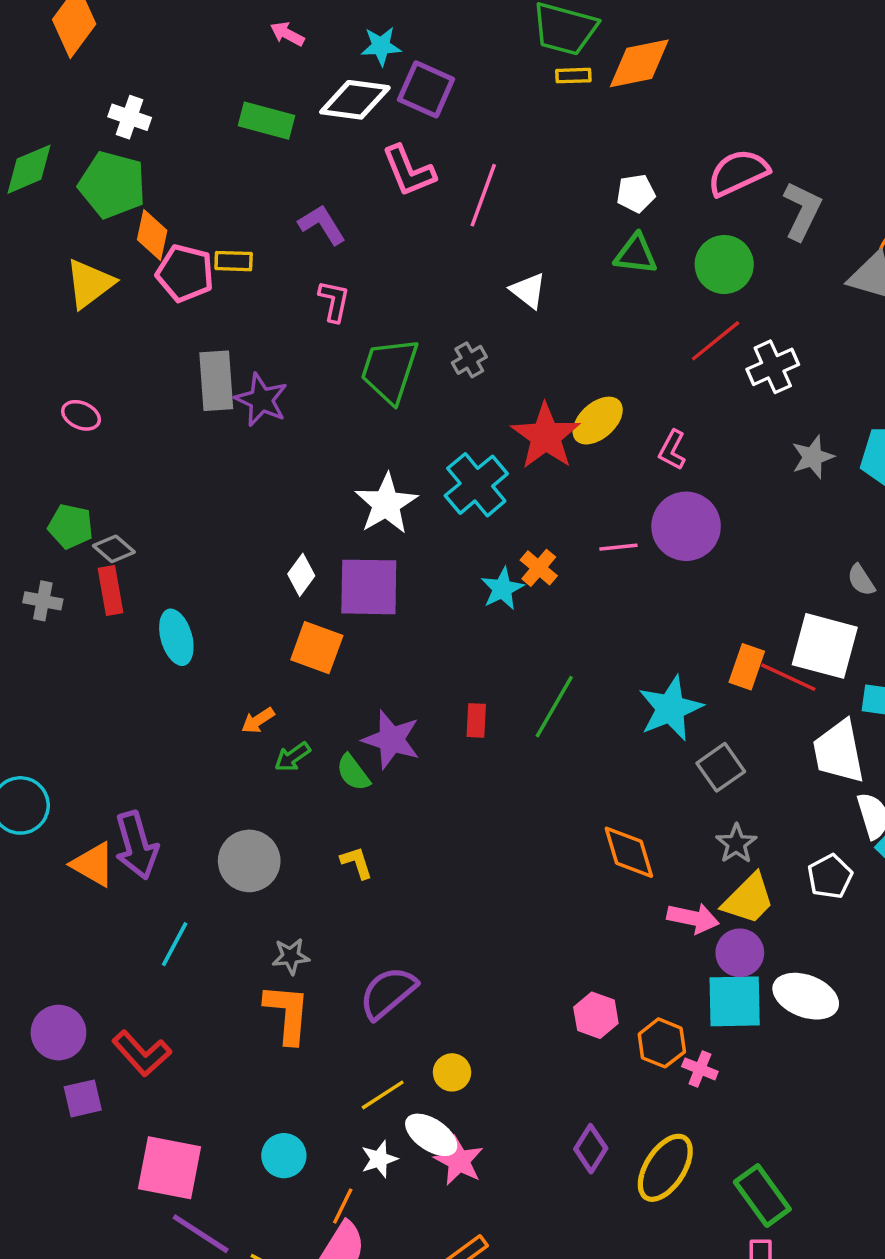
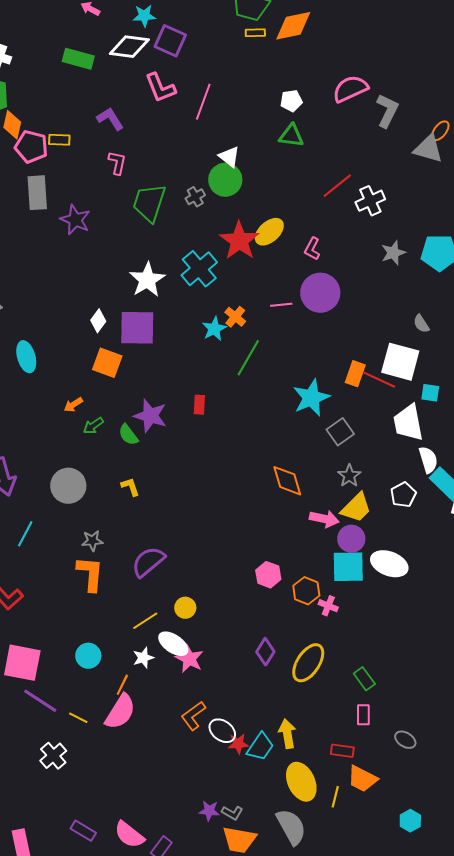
green circle: (724, 265) -> (225, 180), moved
gray rectangle: (216, 381) -> (37, 193), moved
green line: (554, 707) -> (248, 358), moved
green rectangle: (762, 1196) -> (364, 679), size x0.7

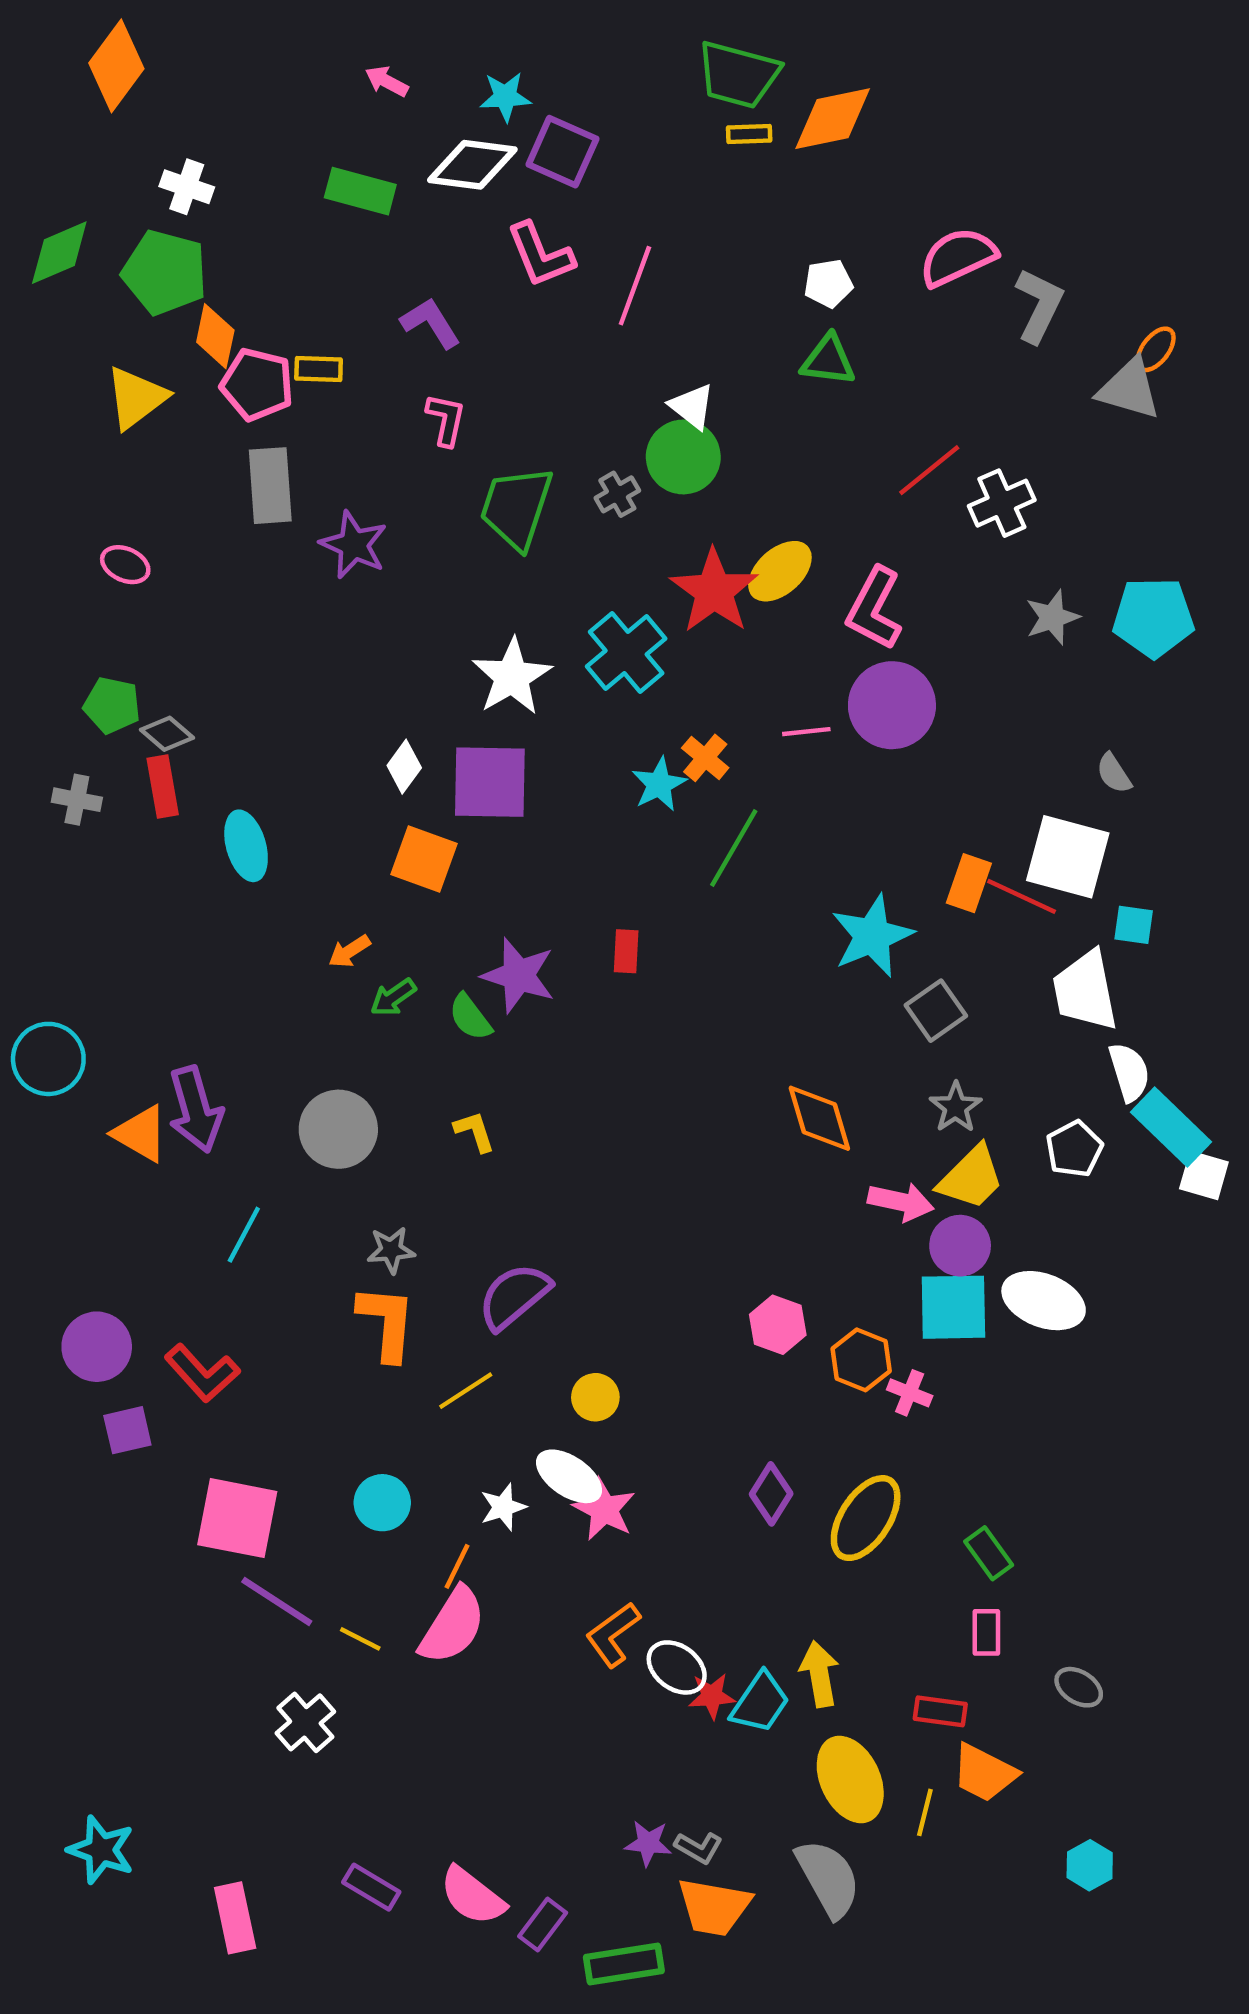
pink L-shape: (312, 249) -> (874, 609), size x1.6
yellow line: (145, 621) -> (466, 1391), moved

